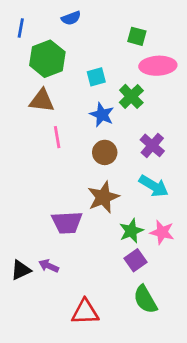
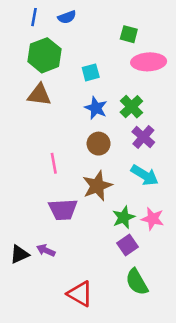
blue line: (21, 28) -> (34, 17), moved
green cross: (131, 96) -> (131, 107), moved
pink line: (57, 137) -> (54, 163), moved
red triangle: (85, 312) -> (80, 294), turned 32

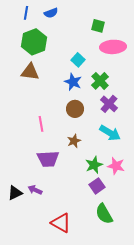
cyan square: (91, 72) -> (78, 60), moved, turned -32
brown star: (97, 186) -> (74, 141), size x0.6

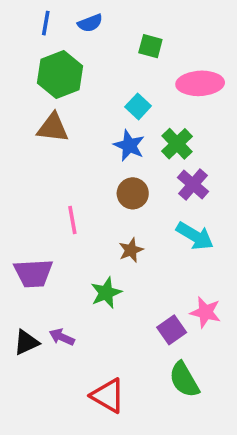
green square: (98, 26) -> (150, 46), moved
purple trapezoid: (48, 159) -> (33, 273), moved
green star: (94, 165) -> (106, 293), moved
pink star: (116, 166) -> (205, 312), moved

